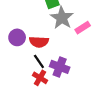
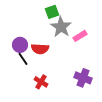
black line: (39, 61) -> (23, 59), moved
purple cross: (60, 67) -> (83, 78), moved

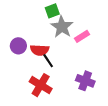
black line: (23, 59) -> (48, 61), moved
red cross: (41, 82) -> (41, 85), size x1.5

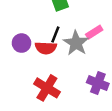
gray star: (62, 27) -> (76, 43), moved
black line: (48, 61) -> (55, 35), moved, turned 56

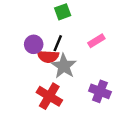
purple circle: (21, 43) -> (34, 44), moved
gray star: (76, 43) -> (64, 66), moved

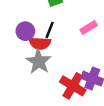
gray star: (64, 66) -> (39, 62), moved
red cross: (49, 96) -> (73, 86), moved

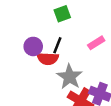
gray star: (39, 62) -> (70, 77), moved

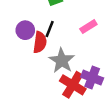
red semicircle: (48, 59) -> (40, 42), turned -85

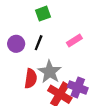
red semicircle: (40, 42) -> (31, 79), moved

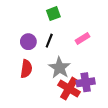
red semicircle: (31, 79) -> (26, 69), moved
purple cross: (78, 87) -> (86, 82), turned -30

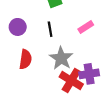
black line: (49, 41) -> (50, 29), turned -32
purple circle: (28, 42) -> (18, 27), moved

